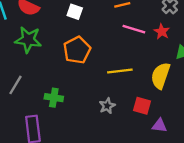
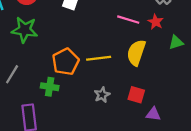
orange pentagon: (77, 50) -> (66, 62), moved
yellow line: (120, 71) -> (99, 58), moved
yellow semicircle: (161, 76) -> (136, 53), moved

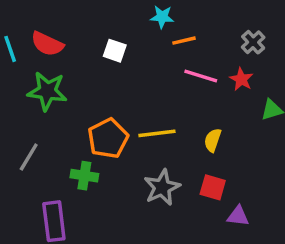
yellow semicircle: (136, 53) -> (213, 140), moved, size x0.6
gray star: (102, 95) -> (162, 187), size x1.5

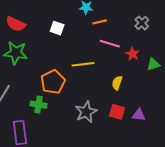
red star: (241, 79) -> (133, 54), moved
yellow line: (157, 133) -> (83, 64), moved
purple triangle: (238, 216) -> (139, 115), moved

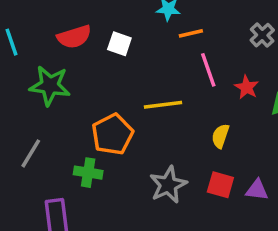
red semicircle: (16, 24) -> (74, 37), moved, turned -42
pink line: (110, 44) -> (208, 70), turned 54

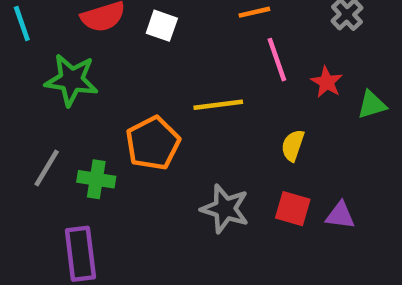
green cross: (88, 173) -> (96, 179), moved
gray star: (168, 185) -> (225, 209), turned -30

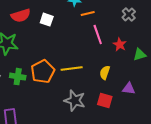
yellow line: (218, 105) -> (72, 69), moved
green cross: (96, 179) -> (18, 77), moved
purple triangle: (340, 215) -> (129, 89), moved

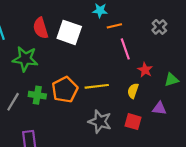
red semicircle: (21, 16) -> (41, 28), turned 90
white square: (47, 20) -> (69, 32), size x1.6
red star: (120, 45) -> (145, 70), moved
green triangle: (140, 55) -> (171, 80), moved

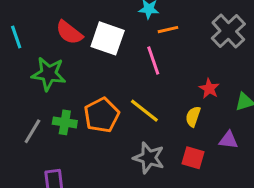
gray cross: (159, 27) -> (228, 31), size x1.6
red semicircle: (41, 28) -> (69, 33), turned -35
pink line: (125, 49) -> (153, 61), moved
yellow line: (97, 86) -> (144, 111), turned 45

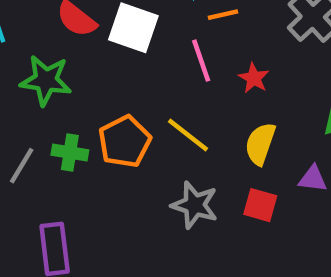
red star: (209, 89) -> (254, 78), moved
yellow semicircle: (193, 117) -> (260, 144), size x1.4

